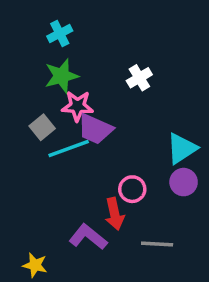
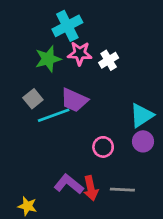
cyan cross: (60, 34) -> (67, 26), moved, size x1.5
pink star: (77, 106) -> (80, 53), moved
red arrow: (115, 214) -> (91, 188), moved

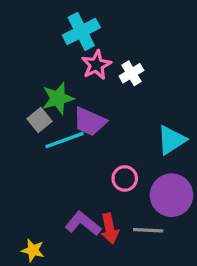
pink star: (80, 53) -> (96, 65), turned -30
green star: (48, 59) -> (58, 98), moved
purple circle: (143, 141) -> (172, 195), moved, size x1.6

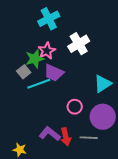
pink star: (96, 65) -> (47, 51), moved
white cross: (131, 73) -> (79, 44), size x1.5

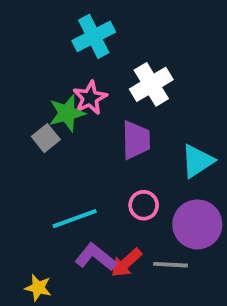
purple trapezoid: (54, 73) -> (136, 140), moved, turned -115
cyan line: (39, 84) -> (75, 219), moved
red arrow: (66, 137) -> (126, 263), turned 60

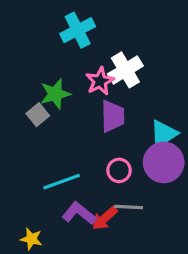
pink star: (90, 98) -> (100, 81), moved
purple circle: (197, 224) -> (164, 162), moved
gray line: (170, 265) -> (129, 207), moved

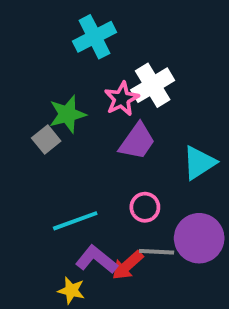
purple trapezoid: (113, 116) -> (137, 141), turned 36
purple circle: (164, 162) -> (199, 238), moved
yellow star: (31, 239) -> (71, 290), moved

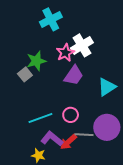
pink circle: (145, 207) -> (71, 115), moved

